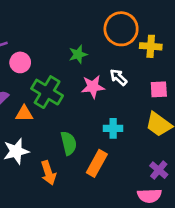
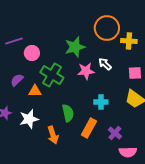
green star: (78, 54) -> (75, 47), size x1.5
purple cross: (159, 170) -> (115, 133), moved

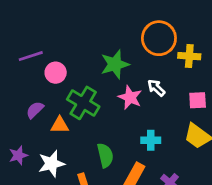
pink star: (86, 71) -> (130, 97), turned 30

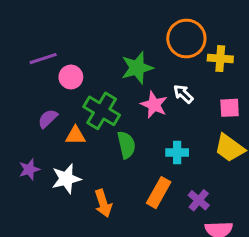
green semicircle: (105, 155) -> (126, 145), moved

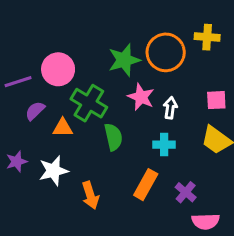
orange circle: (186, 39) -> (166, 52), moved
purple line: (43, 59) -> (18, 82), moved
yellow cross: (220, 59) -> (207, 37), moved
pink circle: (71, 77) -> (58, 69), size x1.4
white arrow: (183, 94) -> (170, 108), moved, turned 55

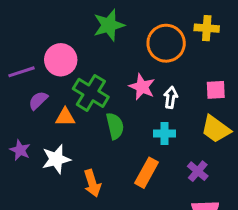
green star: (124, 60) -> (109, 25), moved
purple star: (17, 162) -> (20, 150), turned -30
purple cross: (186, 192) -> (198, 171), moved

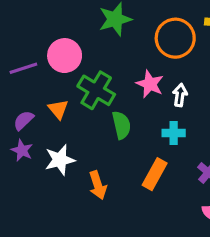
purple semicircle: (38, 100) -> (23, 120), moved
orange triangle: (65, 117) -> (58, 109), moved, turned 50

